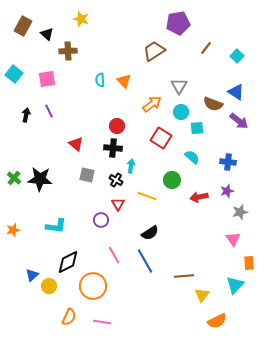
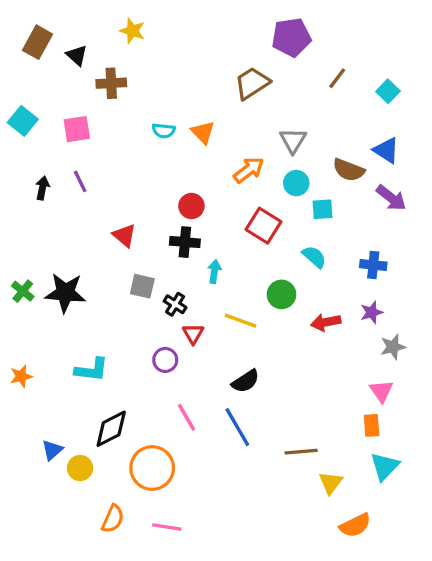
cyan semicircle: (100, 80) -> (164, 131), turned -80
black cross: (116, 180) -> (175, 304), moved
orange rectangle: (249, 263) -> (372, 425), moved

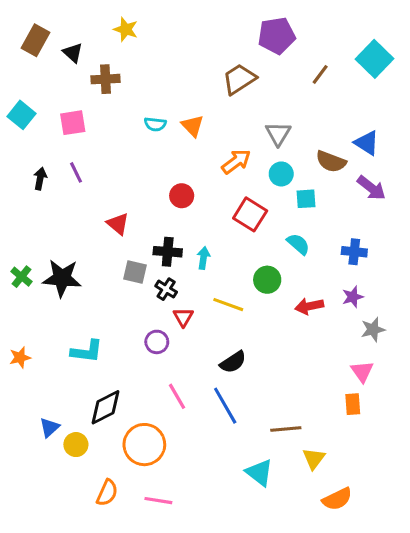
cyan square: (388, 91) -> (375, 59), moved, size x1.6
black cross: (185, 242) -> (168, 252), moved
cyan triangle: (385, 466) -> (259, 473), moved, turned -36

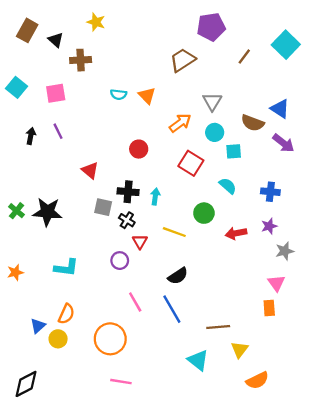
black diamond: (105, 407) -> (26, 384), moved
orange semicircle: (107, 493) -> (66, 314), moved

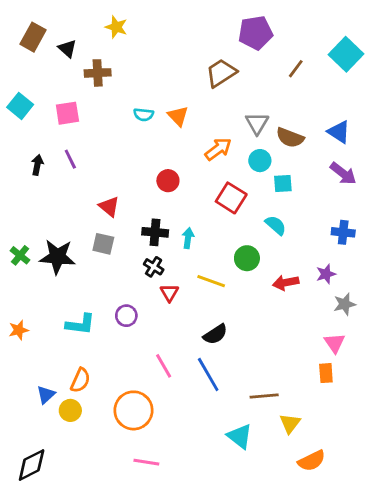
brown semicircle: (253, 123) -> (290, 138), moved
blue cross: (270, 192) -> (343, 232), moved
gray square: (103, 207) -> (103, 244), moved
purple circle: (120, 261) -> (126, 316), moved

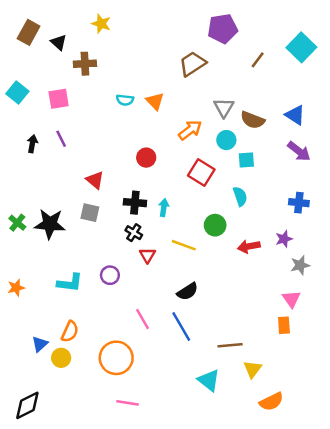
cyan semicircle: (276, 225) -> (240, 196), turned 30

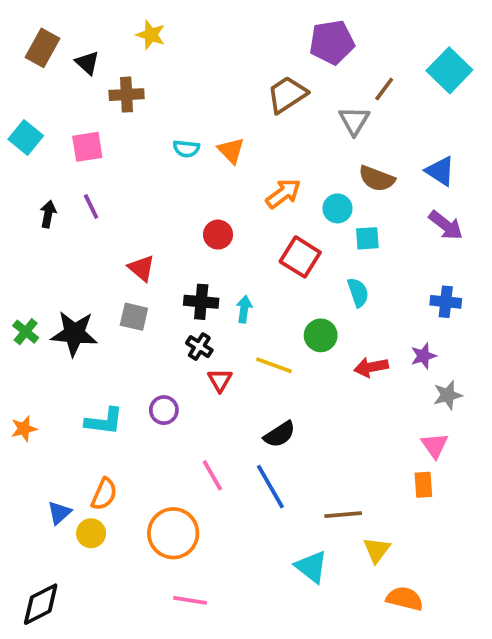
gray triangle: (224, 107) -> (354, 121), moved
orange semicircle: (271, 402) -> (405, 599), turned -140

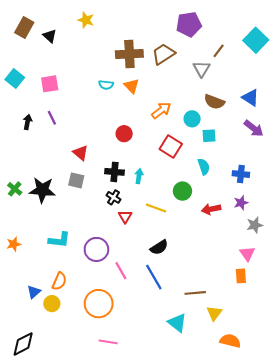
brown cross: (127, 95) -> (129, 54), moved, size x1.4
blue cross: (446, 302) -> (241, 174), moved
purple circle: (164, 410) -> (96, 249), moved, size x1.5

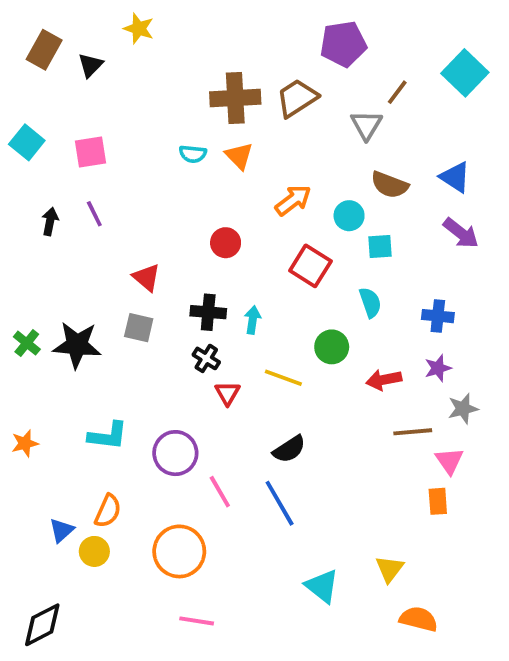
yellow star: (86, 20) -> (139, 29), moved
black triangle: (50, 36) -> (90, 65), turned 32
brown line: (195, 293) -> (413, 432), moved

